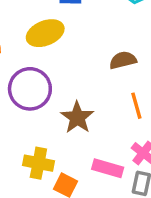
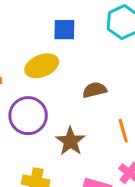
brown semicircle: (123, 60) -> (95, 90), moved

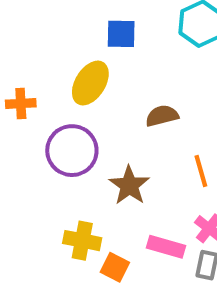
yellow ellipse: (42, 66) -> (90, 83), turned -36

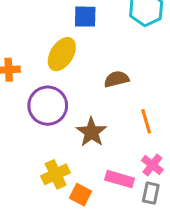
yellow cross: (82, 241) -> (56, 174), turned -36

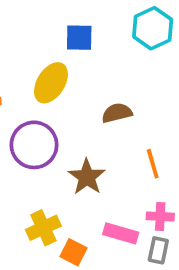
pink cross: (152, 165) -> (160, 216), turned -35

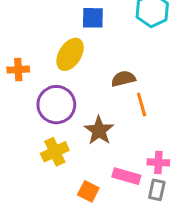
orange line: (153, 164) -> (142, 105), moved
yellow cross: (43, 228) -> (55, 152), moved

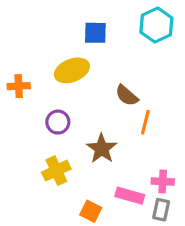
yellow ellipse: (70, 54) -> (72, 70), turned 36
brown semicircle: (123, 79) -> (127, 95), turned -125
purple circle: (56, 105) -> (58, 122), size x0.6
orange line: (142, 105) -> (145, 122), turned 30

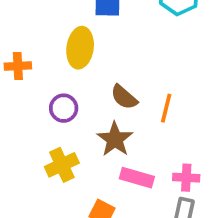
yellow ellipse: (72, 70) -> (80, 48), turned -60
brown semicircle: (127, 95) -> (124, 97), moved
pink rectangle: (130, 196) -> (137, 178), moved

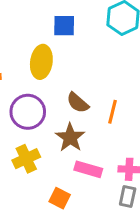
purple circle: (64, 108) -> (28, 112), size x1.5

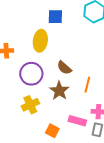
orange line: (112, 112) -> (87, 85), moved
pink rectangle: (88, 169) -> (77, 121), moved

